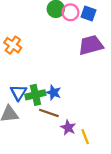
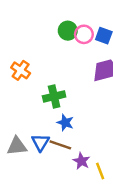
blue triangle: (18, 93) -> (40, 142), moved
green cross: (35, 95) -> (54, 96), moved

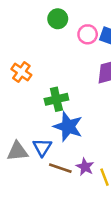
green circle: (68, 31) -> (58, 19), moved
blue star: (65, 123) -> (68, 127), size x1.6
brown line: (60, 145) -> (60, 168), moved

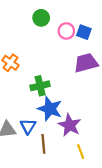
purple star: (85, 167) -> (70, 125), moved, size x1.5
brown line: (60, 168) -> (43, 144), turned 66

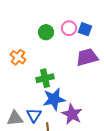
green circle: (41, 18) -> (46, 32), moved
blue star: (50, 109) -> (54, 99), turned -30

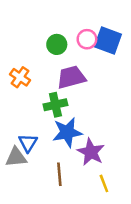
blue square: (85, 29) -> (108, 40), size x1.5
purple trapezoid: (87, 57) -> (71, 77), moved
blue triangle: (34, 115) -> (28, 143), moved

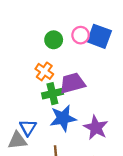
orange cross: (20, 77) -> (44, 71), moved
purple trapezoid: (71, 77) -> (72, 83), moved
purple star: (91, 152) -> (96, 128), moved

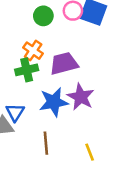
green cross: (52, 94) -> (27, 70), moved
purple star: (96, 128) -> (81, 97), moved

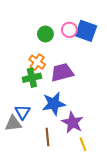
purple star: (81, 97) -> (72, 122), moved

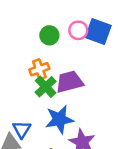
orange cross: (37, 62) -> (39, 69), turned 35
green cross: (32, 78) -> (46, 87), moved, turned -30

